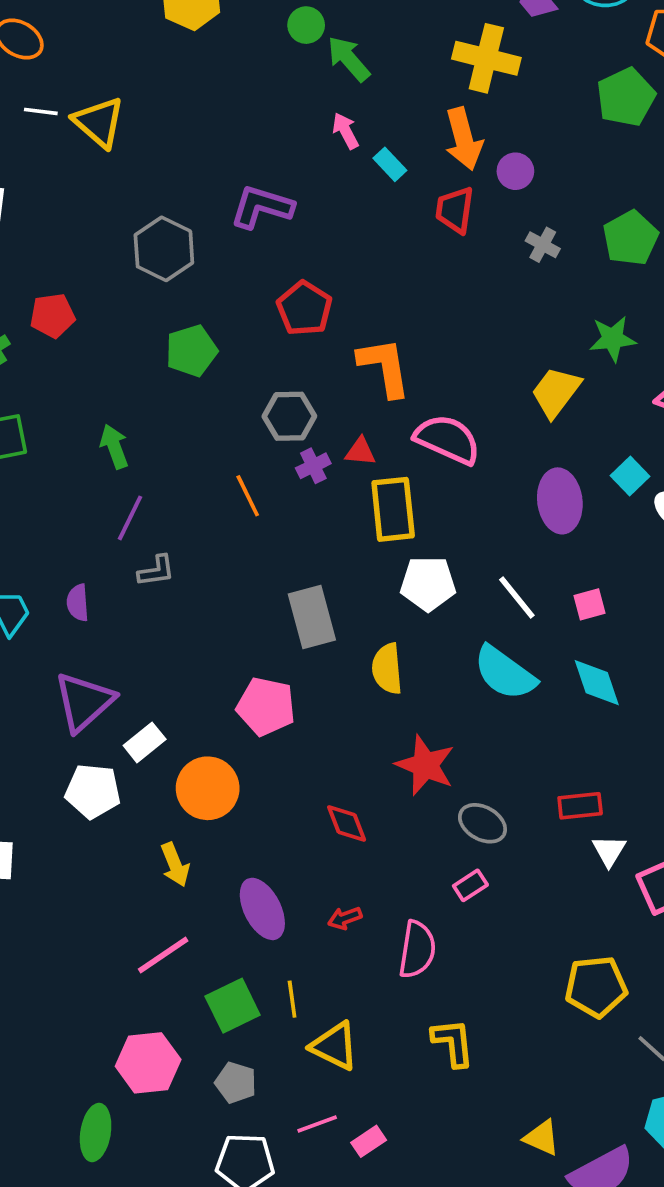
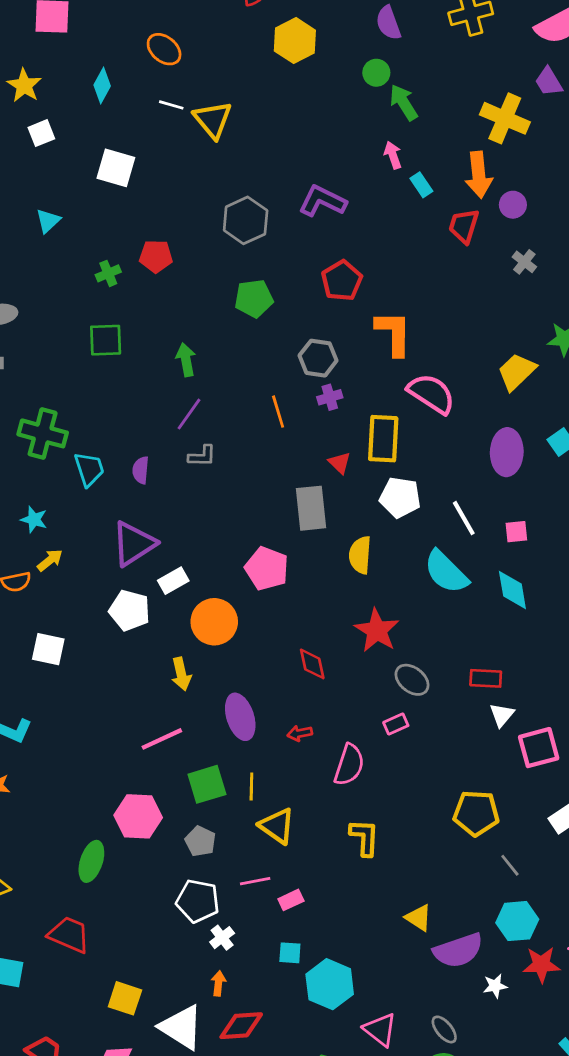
red triangle: (360, 452) -> (340, 463), moved, turned 30

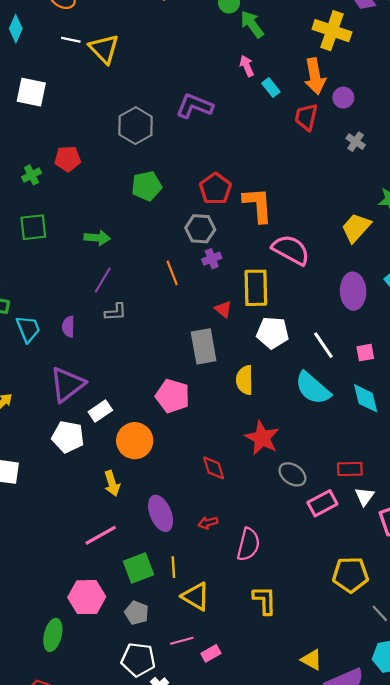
red pentagon: (342, 281) -> (215, 189), moved
green arrow: (186, 360) -> (97, 238), turned 110
pink rectangle: (396, 724) -> (322, 503), moved, size x1.5

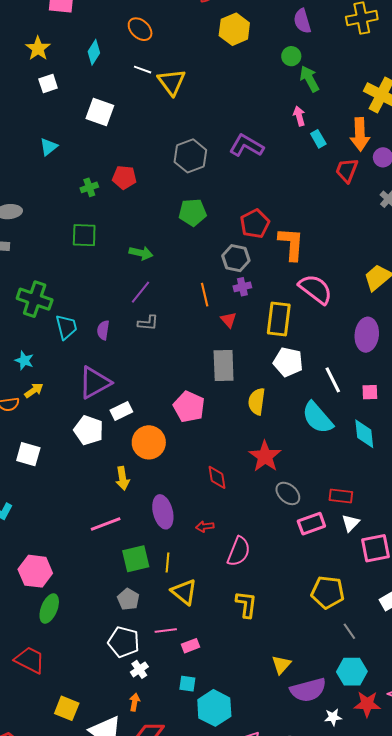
red triangle: (223, 309) -> (229, 320), moved
pink hexagon: (87, 597) -> (35, 571), moved
yellow triangle: (312, 660) -> (281, 665), turned 35

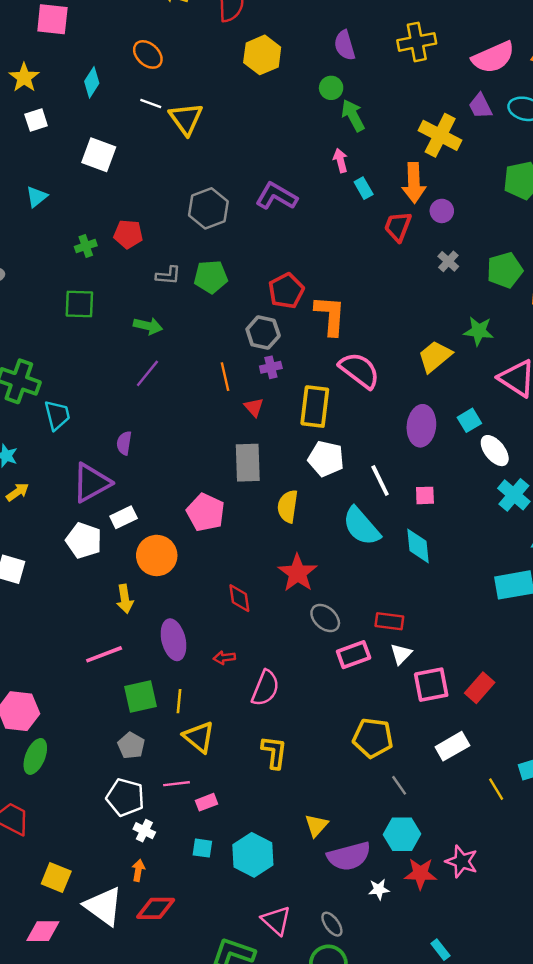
gray L-shape: (148, 323) -> (168, 275), moved
purple semicircle: (103, 330) -> (124, 443), moved
white cross: (139, 669) -> (144, 831), turned -30
cyan hexagon: (214, 708) -> (253, 855), moved

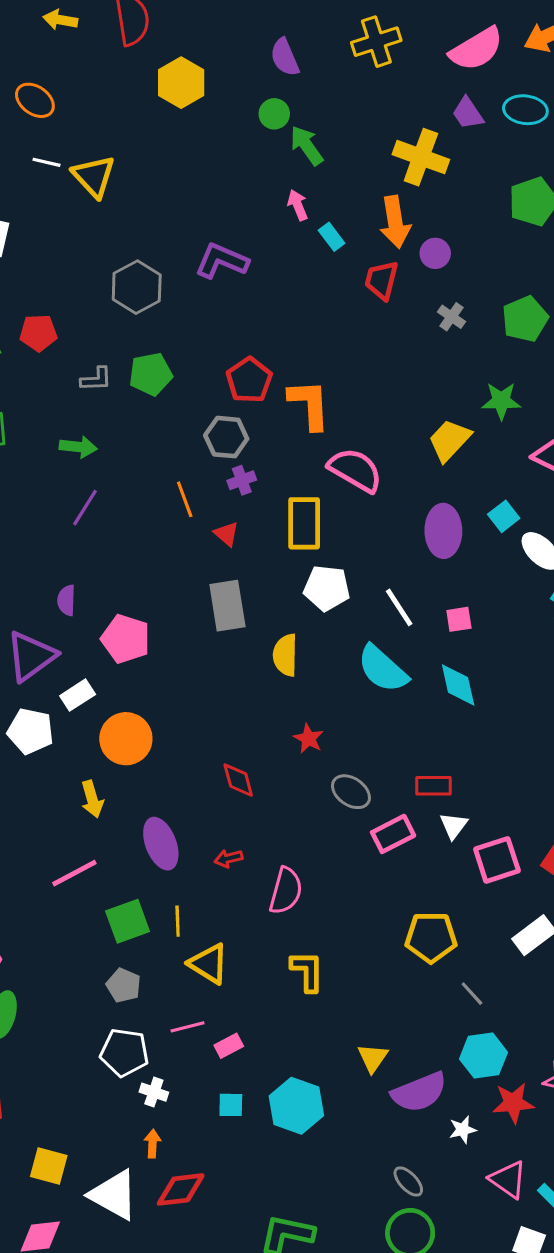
pink pentagon: (206, 512) -> (126, 639), moved
red star: (298, 573) -> (309, 739), size x0.6
pink triangle: (276, 920) -> (508, 1180), moved

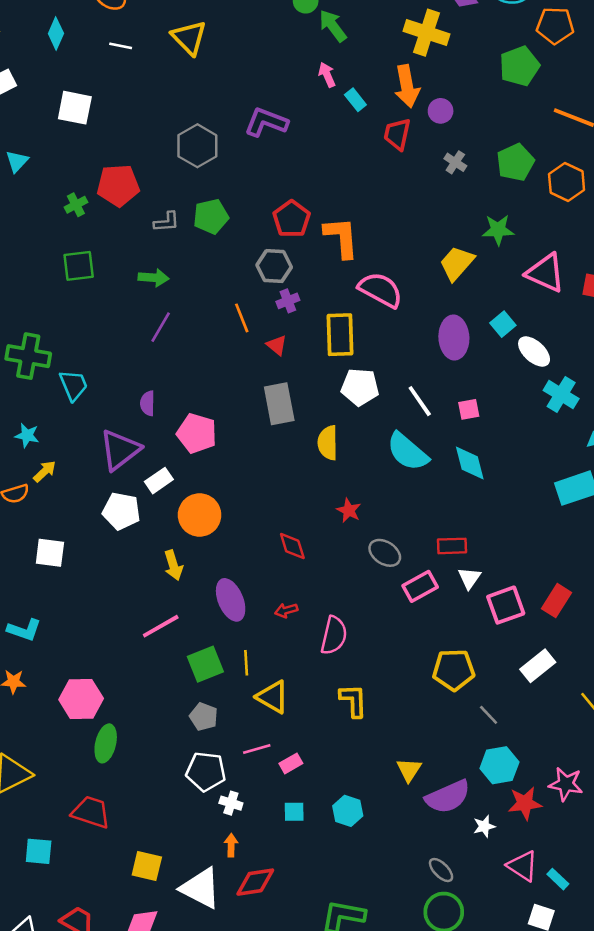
yellow triangle: (94, 176) -> (189, 38), moved
red pentagon: (38, 333) -> (118, 185), size x1.4
cyan hexagon: (296, 1106) -> (348, 811), size x0.7

